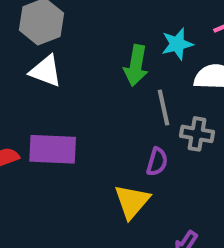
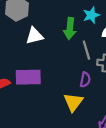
white triangle: (46, 71) -> (34, 36), moved, turned -30

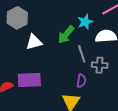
green arrow: (70, 29) -> (66, 35), turned 36

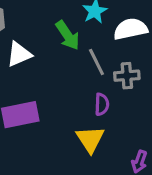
green arrow: (66, 35) -> (68, 35), turned -66

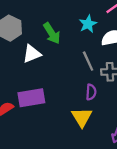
green arrow: (68, 35) -> (52, 33), moved

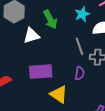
purple rectangle: (31, 98) -> (41, 72), moved
yellow triangle: (82, 117) -> (59, 94), moved, turned -30

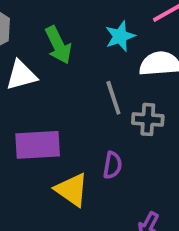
purple semicircle: (80, 73) -> (113, 165), moved

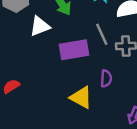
purple rectangle: (38, 145) -> (74, 50), moved

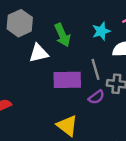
purple semicircle: (106, 78) -> (96, 97), moved, turned 42

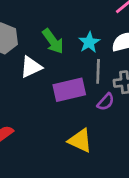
cyan star: (101, 31) -> (89, 42), moved
gray line: (95, 69) -> (98, 71), turned 30

